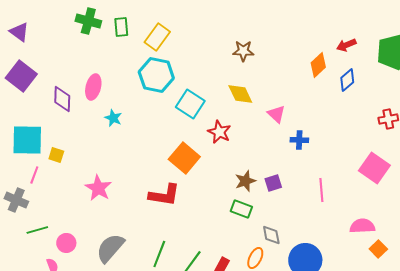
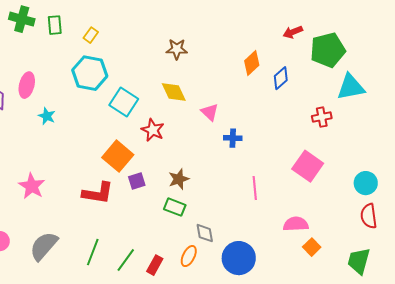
yellow rectangle: (157, 37) -> (91, 35), size x0.6
red arrow: (346, 45) -> (293, 32), moved
purple square: (273, 183) -> (137, 181), moved

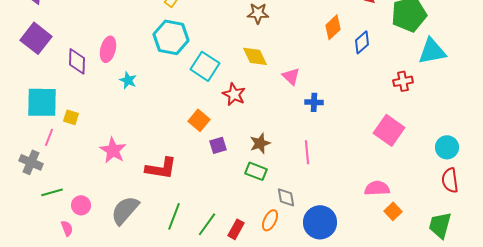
orange square: (118, 156) -> (199, 120), size x0.7
pink line: (255, 188) -> (307, 152), moved
red L-shape: (98, 193) -> (161, 168), moved

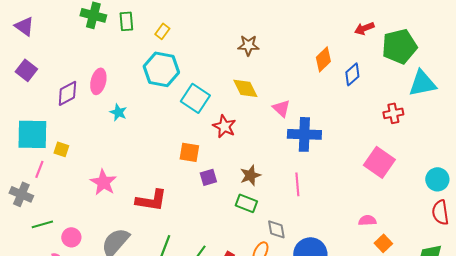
purple square: (36, 38) -> (26, 70), size x0.7
purple diamond: (77, 61) -> (67, 93), turned 60
blue cross: (314, 102) -> (304, 134), size x1.8
orange square: (199, 120) -> (189, 152), turned -30
pink semicircle: (377, 188) -> (367, 220), size x0.7

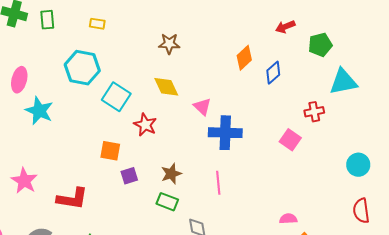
yellow rectangle: (162, 31) -> (97, 24), moved, turned 63
green pentagon: (399, 46) -> (320, 45), size x0.7
cyan star: (118, 112) -> (39, 111), size x1.6
pink square: (379, 162) -> (290, 140), moved, size x0.7
cyan circle: (437, 179) -> (358, 165), moved

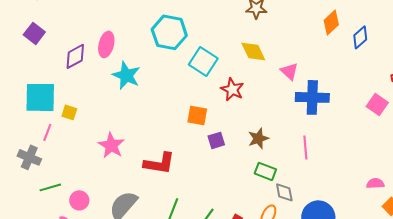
green rectangle: (167, 202) -> (265, 171), moved

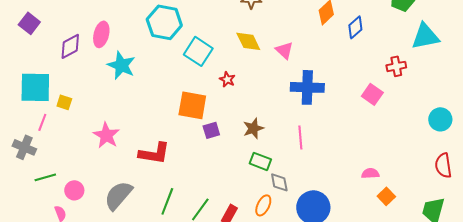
pink triangle: (289, 71) -> (284, 50), moved
red star: (232, 89) -> (227, 79), size x0.7
orange square: (197, 115) -> (192, 105), size x1.4

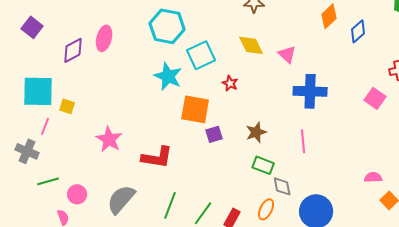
cyan square: (198, 51) -> (201, 55), turned 32
cyan star: (121, 65) -> (168, 76), moved

